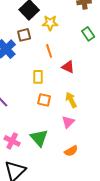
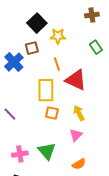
red triangle: (68, 67) -> (76, 80), size x1.6
yellow rectangle: (38, 77) -> (46, 90), size x1.6
pink cross: (12, 141) -> (20, 154), turned -35

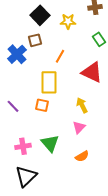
yellow star: (58, 36) -> (68, 21), moved
orange line: (57, 64) -> (60, 56), turned 48
red triangle: (76, 80) -> (92, 72), moved
orange square: (52, 113) -> (42, 105), moved

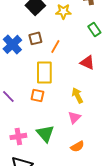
brown square: (35, 40) -> (35, 38), moved
red triangle: (92, 72) -> (87, 62), size x0.7

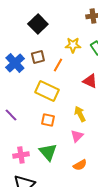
yellow star: (63, 11) -> (73, 45), moved
yellow rectangle: (44, 72) -> (47, 91), turned -65
orange square: (37, 95) -> (48, 120), moved

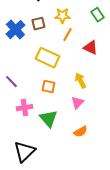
yellow star: (73, 45) -> (62, 16), moved
orange line: (58, 65) -> (67, 35), moved
pink cross: (21, 155) -> (24, 108), moved

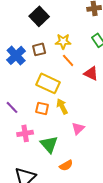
orange line: (67, 35) -> (68, 60), turned -72
yellow arrow: (80, 81) -> (62, 106), moved
orange square: (48, 87) -> (42, 108), moved
orange semicircle: (80, 132) -> (66, 165), moved

